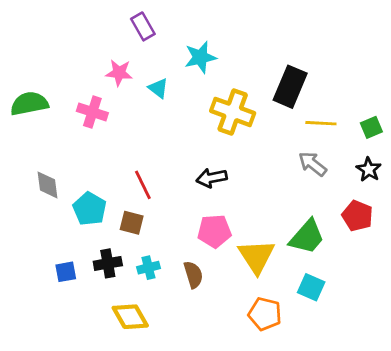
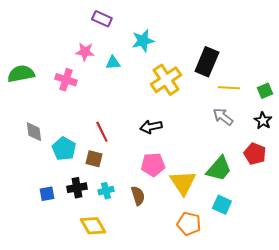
purple rectangle: (143, 26) -> (102, 19), turned -36
cyan triangle: (158, 88) -> (113, 63), turned -42
yellow cross: (233, 112) -> (166, 80), turned 36

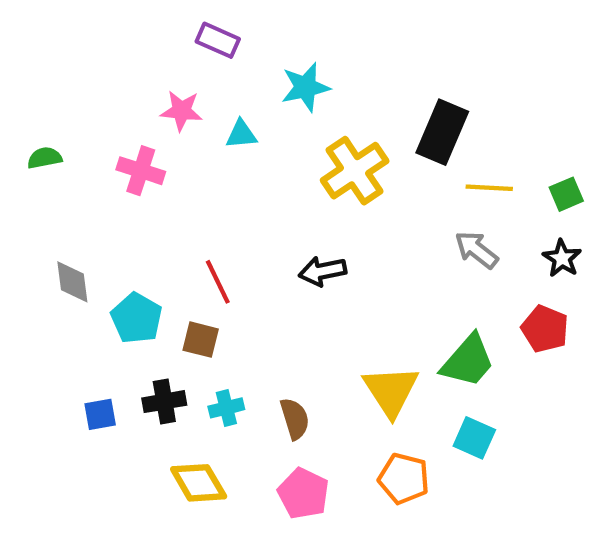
green semicircle: (21, 74) -> (45, 158), size x0.6
pink pentagon: (153, 165) -> (303, 493), moved, turned 30

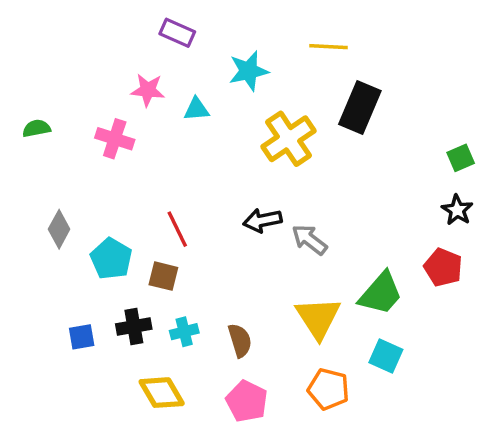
yellow line: (489, 188) -> (328, 47), moved
gray arrow: (476, 250) -> (309, 240), moved
gray diamond: (72, 282) -> (59, 229), turned 36

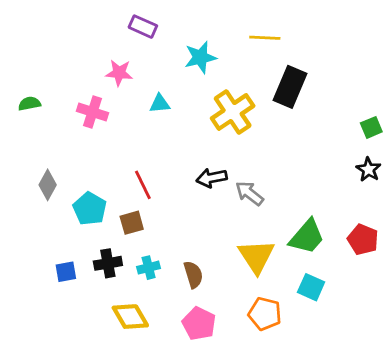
cyan triangle: (196, 109) -> (160, 104), moved
red pentagon: (443, 267) -> (363, 240), moved
brown square: (163, 276) -> (132, 223), turned -30

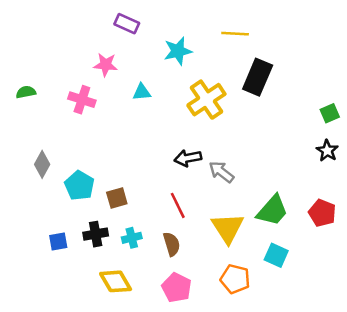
red line: (143, 185) -> (178, 205), moved

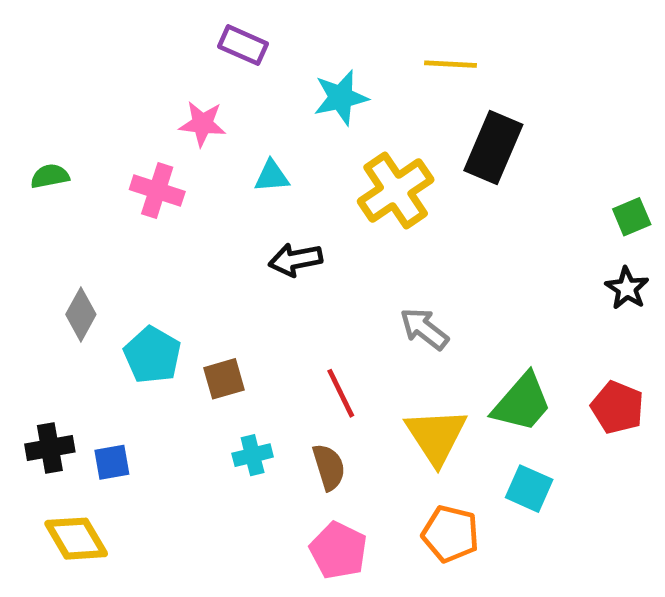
black arrow: (188, 158) -> (295, 260), moved
black cross: (96, 234) -> (50, 448), moved
yellow diamond: (116, 281) -> (76, 539), moved

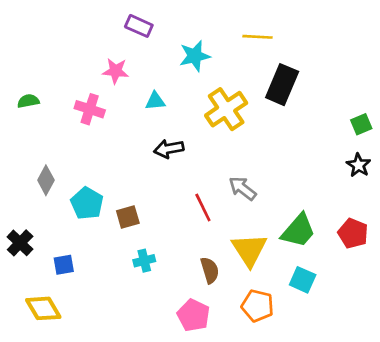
red line: (341, 393) -> (203, 207), moved
black cross: (50, 448) -> (20, 243), moved, turned -36
brown semicircle: (329, 467) -> (210, 270), moved

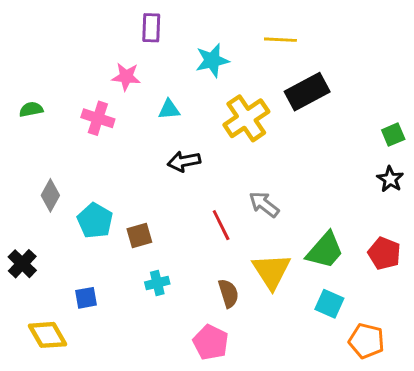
purple rectangle: (139, 26) -> (151, 28), turned 68
black rectangle: (282, 85) -> (307, 92), turned 39
blue square: (64, 265) -> (86, 298), moved
orange pentagon: (258, 306) -> (366, 341), moved

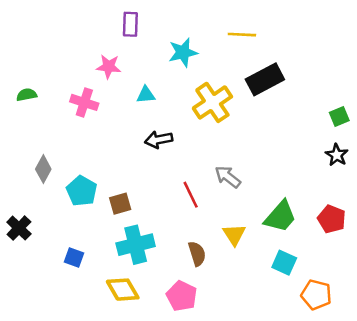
yellow triangle: (272, 271) -> (234, 234), size x0.7
cyan cross: (157, 283) -> (136, 245), size x1.8
blue square: (86, 298) -> (74, 258), turned 30
yellow diamond: (47, 335) -> (123, 290), moved

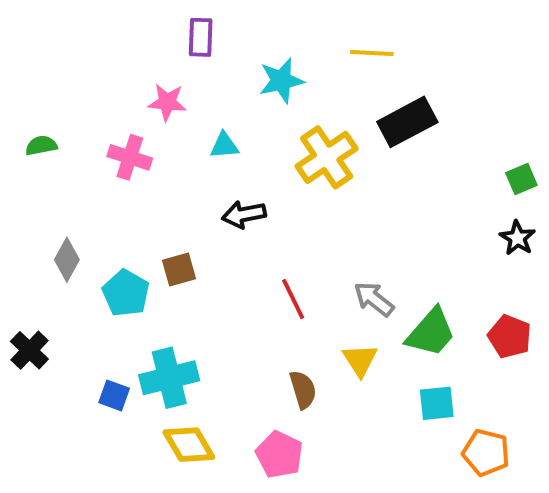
gray arrow: (228, 177) -> (374, 299), moved
brown square: (120, 204) -> (179, 270), moved
cyan cross: (136, 245) -> (169, 378), moved
cyan square: (284, 263) -> (437, 403), turned -30

